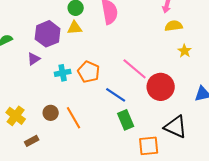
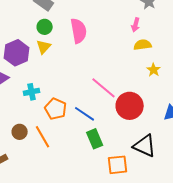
yellow triangle: (75, 28) -> (44, 47), turned -42
orange pentagon: (89, 72) -> (56, 109), moved

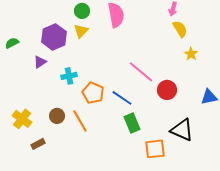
yellow semicircle: (143, 45) -> (180, 29), turned 66
red circle: (130, 106) -> (167, 90), size x0.7

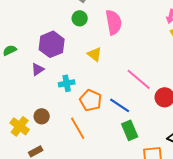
yellow triangle: (81, 31) -> (95, 54), moved, turned -35
brown circle: (57, 116) -> (42, 116), moved

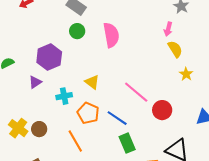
yellow triangle: (95, 54) -> (92, 82), moved
yellow cross: (20, 126) -> (18, 128), moved

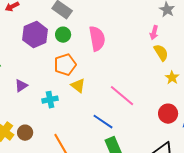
purple hexagon: (49, 57) -> (35, 35), moved
red circle: (162, 110) -> (168, 114), moved
orange pentagon: (88, 113) -> (65, 65), moved, turned 30

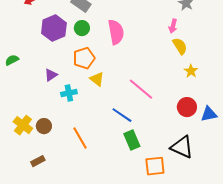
purple triangle: (21, 86) -> (51, 75), moved

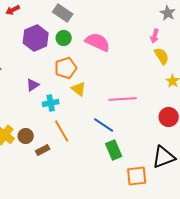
pink semicircle: (116, 32) -> (98, 42), turned -55
pink line: (141, 89) -> (123, 99), turned -44
orange line: (80, 138) -> (62, 131), moved
black triangle: (182, 147) -> (164, 157), turned -45
brown rectangle: (38, 161) -> (43, 150), moved

